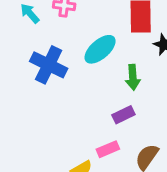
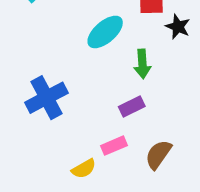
blue cross: (49, 65) -> (47, 98), moved, turned 36

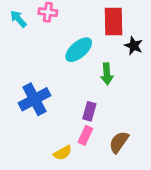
purple rectangle: (132, 107) -> (89, 111), moved, turned -48
pink rectangle: (114, 146) -> (85, 135), turned -42

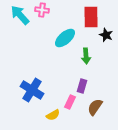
cyan arrow: (18, 19) -> (20, 15), size x1.5
blue cross: (34, 99) -> (32, 90), moved, turned -30
purple rectangle: (89, 111) -> (82, 86), moved

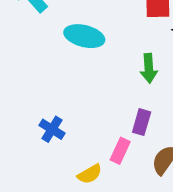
cyan ellipse: (65, 38) -> (84, 36), moved, turned 55
blue cross: (32, 90) -> (52, 129), size x0.6

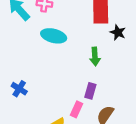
blue cross: (52, 129) -> (19, 89), moved

